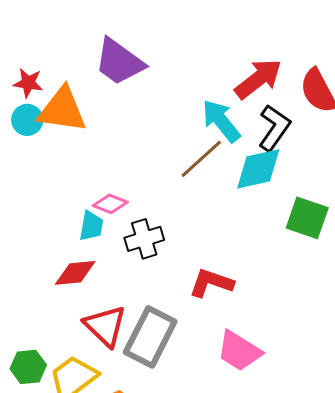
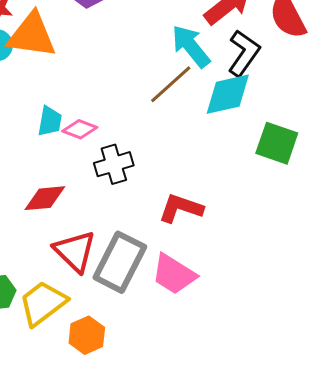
cyan trapezoid: (91, 226) -> (50, 121), moved
pink trapezoid: (239, 351) -> (174, 274), moved

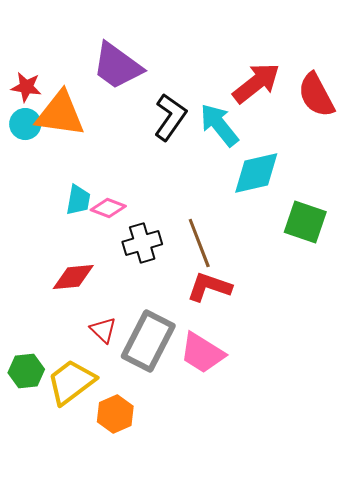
black L-shape: (244, 53) -> (170, 117), moved
brown line: (171, 84) -> (199, 243), moved, turned -69
red triangle: (75, 251) -> (103, 330), size x0.6

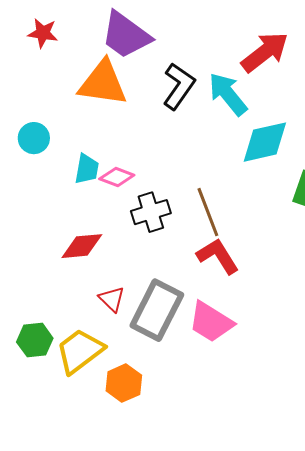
red star: (26, 87) -> (43, 33), moved
orange triangle: (60, 114) -> (103, 83), moved
cyan circle: (25, 124) -> (34, 138), moved
red L-shape: (209, 287) -> (218, 256), turned 39

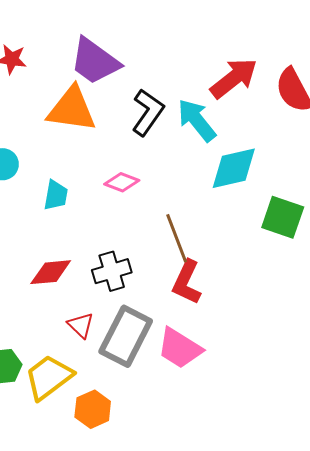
pink diamond: (117, 177) -> (122, 182), moved
black cross: (151, 212) -> (112, 271), moved
red L-shape: (218, 256) -> (187, 282), turned -123

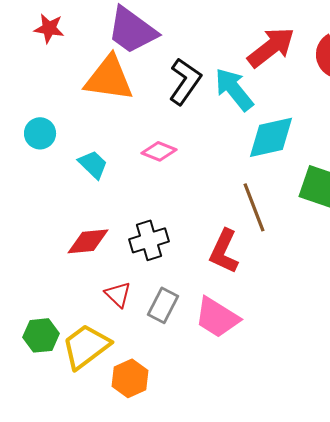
cyan trapezoid: (56, 195) -> (93, 164), turned -56
brown line: (177, 238) -> (254, 207), moved
gray rectangle: (126, 336) -> (163, 305), size x0.6

